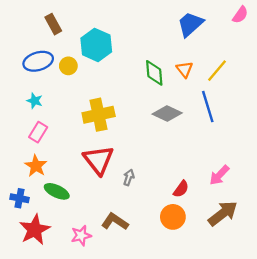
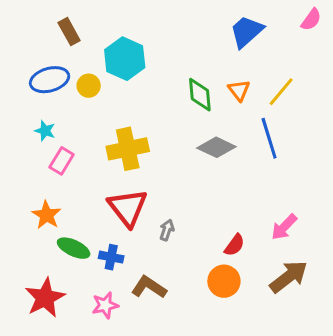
pink rectangle: (38, 132) -> (62, 161), moved
blue cross: (20, 198) -> (111, 257), moved

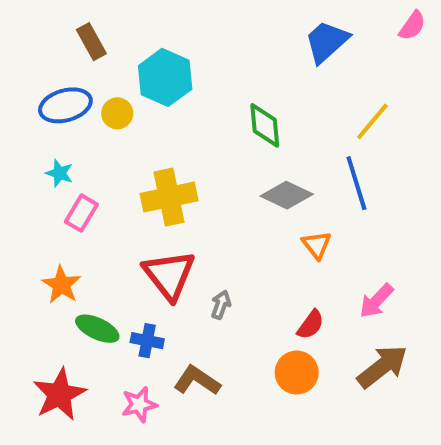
orange triangle: (239, 90) -> (317, 245), moved

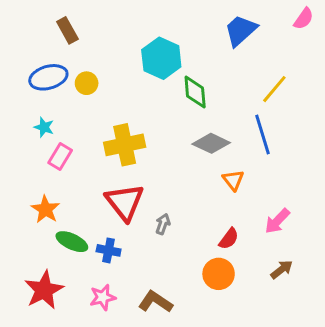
cyan hexagon: (165, 77) -> (161, 58), moved
brown arrow: (382, 367) -> (282, 269), size x0.6
brown L-shape: (197, 380) -> (155, 302), moved

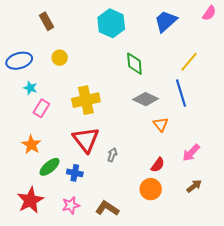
cyan hexagon: (161, 58) -> (111, 23), moved
blue ellipse: (48, 77) -> (19, 61), moved
green ellipse: (72, 242) -> (50, 167), turned -65

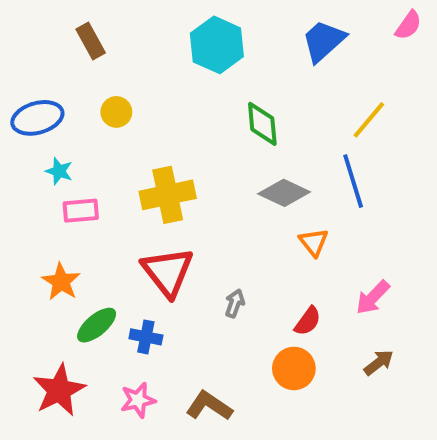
pink rectangle: (41, 108) -> (81, 211), turned 54
gray arrow: (112, 155) -> (235, 303), moved

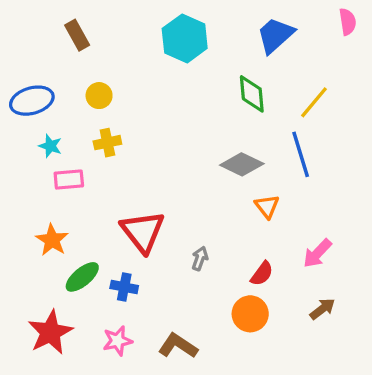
pink semicircle: (408, 25) -> (348, 22), turned -44
green diamond: (262, 124) -> (252, 94), moved
yellow cross: (168, 195) -> (107, 143), moved, size x0.6

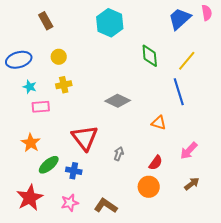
blue trapezoid: (275, 35) -> (180, 19), moved
gray diamond: (242, 164) -> (118, 101), moved
orange triangle: (267, 206) -> (159, 123), turned -35

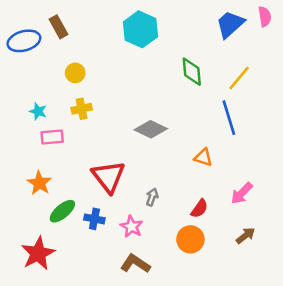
blue ellipse: (19, 60) -> (24, 41), moved
pink star: (70, 203) -> (132, 227), moved, turned -30

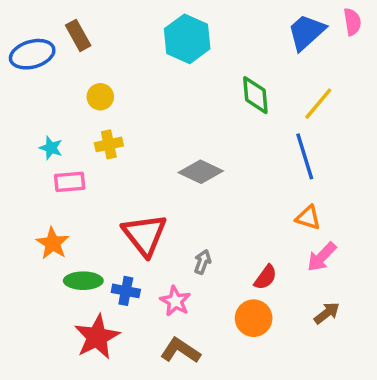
orange triangle: (203, 157) -> (308, 218), moved
green ellipse: (62, 211) -> (83, 281), turned 40
red star: (38, 253) -> (97, 337), moved

